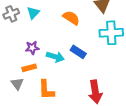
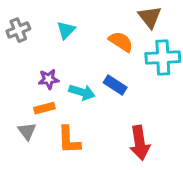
cyan triangle: (33, 13) -> (66, 30), moved
orange semicircle: (71, 18) -> (121, 42), moved

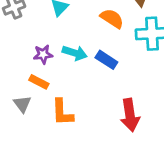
cyan arrow: (82, 92) -> (75, 53), moved
orange rectangle: (44, 108) -> (39, 82), turned 42

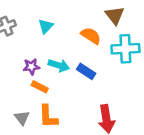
orange rectangle: (39, 82) -> (40, 87), moved
gray triangle: (22, 104) -> (22, 118), moved

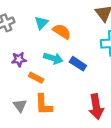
orange semicircle: (91, 36) -> (62, 31), moved
purple star: (31, 67) -> (19, 59), moved

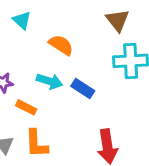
cyan triangle: (41, 23) -> (22, 20), moved, turned -32

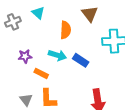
brown triangle: (118, 20) -> (90, 14), moved
orange semicircle: (61, 45) -> (65, 30), turned 60

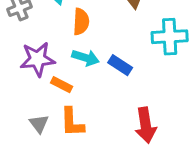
orange semicircle: (65, 30) -> (81, 22), moved
purple star: (25, 56) -> (38, 59), size x1.6

